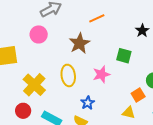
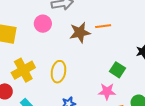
brown star: (79, 43) -> (80, 33), moved
pink star: (101, 74) -> (107, 91), moved

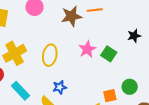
pink star: (107, 91) -> (87, 49), moved, turned -30

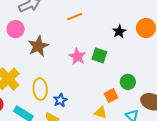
brown star: (71, 16) -> (38, 46), moved
yellow ellipse: (50, 55) -> (40, 89), moved

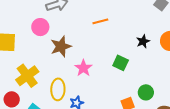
pink star: (77, 56) -> (83, 68), moved

